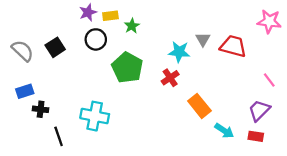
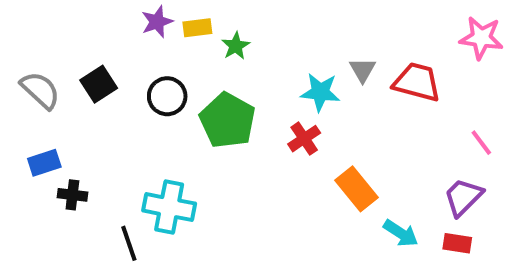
black circle: (96, 39) -> (167, 96), moved
black line: (59, 136) -> (129, 243), moved

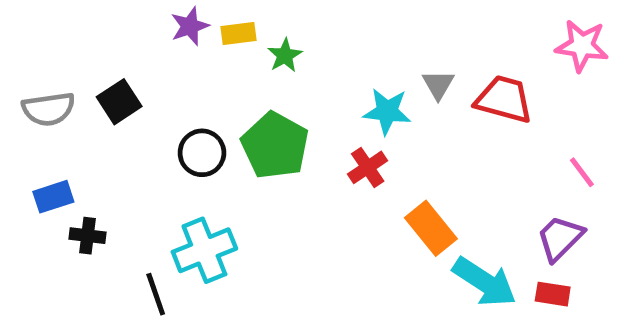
gray semicircle: (40, 90) -> (49, 109), turned 129
black circle: (167, 96) -> (202, 153), moved
cyan cross: (169, 207) -> (204, 250), turned -33
cyan arrow: (401, 233) -> (484, 282), size x1.5

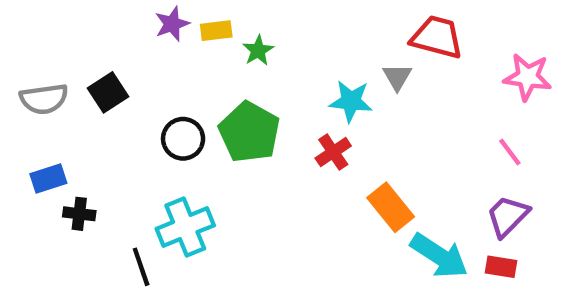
pink star: (582, 46) -> (528, 77), moved
red trapezoid: (504, 99) -> (437, 37), moved
pink line: (582, 172) -> (510, 152), moved

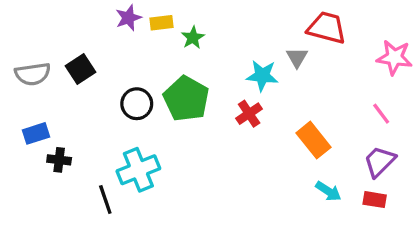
orange rectangle: (391, 207) -> (313, 140), moved
cyan arrow: (439, 256) -> (328, 191), size x0.6

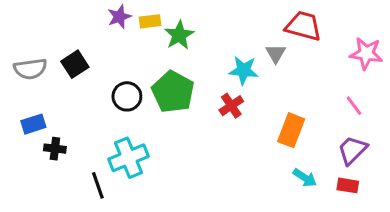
green star: (193, 38) -> (179, 35), size x1.4
orange rectangle: (313, 140) -> (291, 130), turned 60

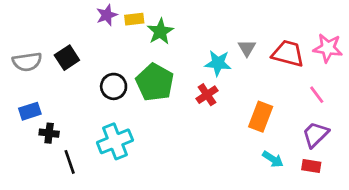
red trapezoid: (303, 26) -> (288, 53), moved
black line: (98, 185) -> (70, 162), moved

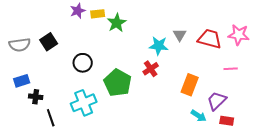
green pentagon: (155, 82) -> (118, 83), moved
pink line: (317, 95) -> (231, 69), turned -56
purple trapezoid: (315, 135) -> (217, 101), moved

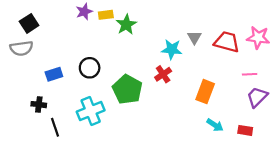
black square: (49, 42) -> (29, 23), moved
blue rectangle: (22, 81) -> (54, 74), moved
purple trapezoid: (217, 101) -> (257, 97), moved

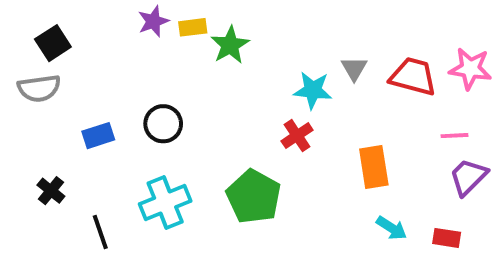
green pentagon: (127, 89) -> (254, 197), moved
orange rectangle: (205, 92) -> (374, 167), turned -30
black cross: (39, 105) -> (51, 191), moved, turned 32

